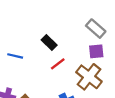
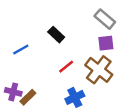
blue line: (15, 56) -> (21, 49), turned -42
red line: (58, 64) -> (66, 67), moved

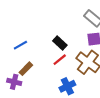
black rectangle: (56, 35) -> (60, 43), moved
brown rectangle: (28, 97) -> (26, 69), moved

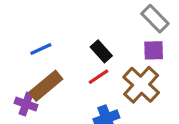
brown rectangle: (26, 69) -> (46, 86), size x1.5

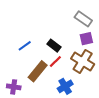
blue line: (41, 49) -> (25, 46), moved
brown rectangle: (46, 86) -> (38, 71), moved

